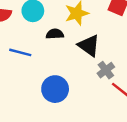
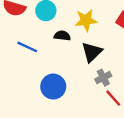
black triangle: (89, 46) -> (92, 52), turned 30

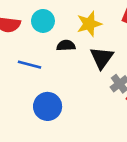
blue circle: (53, 87) -> (48, 106), moved

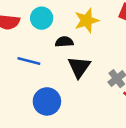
black triangle: (102, 58) -> (79, 67), moved

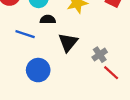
black semicircle: (64, 42) -> (48, 19), moved

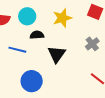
gray cross: (100, 55) -> (92, 44), moved

